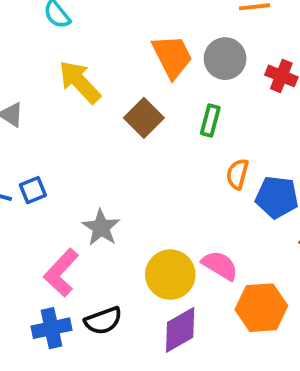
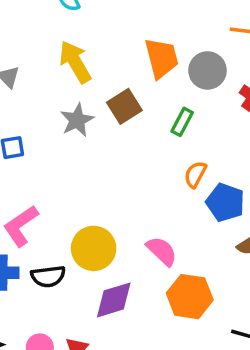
gray star: (101, 228) -> (77, 120), moved
yellow circle: (170, 275) -> (94, 248), moved

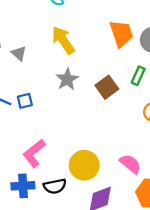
brown square: (124, 106) -> (107, 87), moved

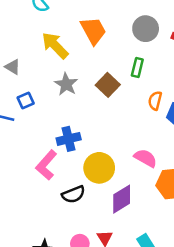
orange trapezoid: (121, 34) -> (93, 31), moved
blue square: (25, 101) -> (26, 101), moved
blue cross: (23, 186) -> (69, 139), moved

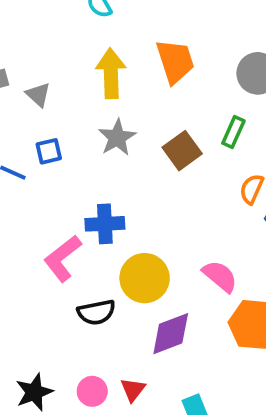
yellow arrow: (55, 45) -> (111, 73), turned 32

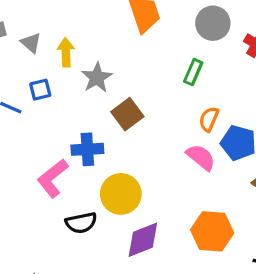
yellow arrow: (111, 73) -> (66, 52), moved, size x0.7
brown square: (182, 151) -> (127, 114), moved
pink semicircle: (220, 276) -> (201, 157), moved

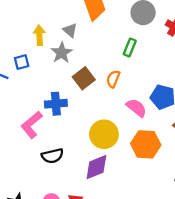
gray triangle: (31, 43) -> (70, 30), moved
orange semicircle: (209, 119) -> (113, 79), moved
yellow circle: (121, 194) -> (104, 134), moved
orange hexagon: (212, 231) -> (146, 144), moved

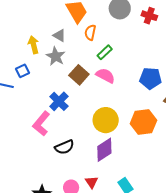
green rectangle: (130, 47) -> (105, 52), moved, turned 35
orange semicircle: (113, 79) -> (90, 32), moved
blue cross: (56, 104) -> (59, 101), turned -30
pink semicircle: (136, 108) -> (105, 76), moved

